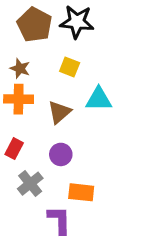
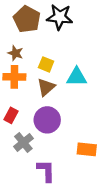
yellow square: (70, 67) -> (46, 64), moved
purple circle: (61, 154) -> (47, 120), size x1.5
orange rectangle: (81, 192) -> (87, 149), moved

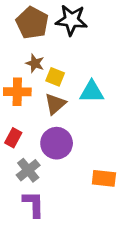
brown star: (16, 53) -> (35, 63), moved
purple L-shape: (46, 171) -> (34, 204), moved

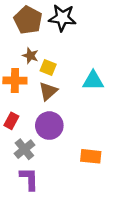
cyan triangle: (92, 92) -> (93, 81), moved

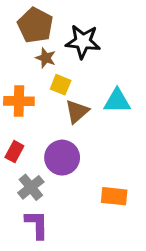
black star: (62, 18) -> (83, 42), moved
brown star: (30, 56) -> (46, 58), moved
brown triangle: (48, 91) -> (77, 111), moved

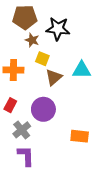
brown pentagon: (35, 25) -> (25, 17), turned -30

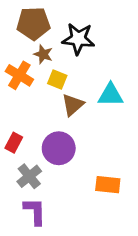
orange cross: (13, 70) -> (19, 75), moved, turned 30

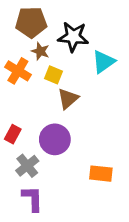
cyan triangle: (111, 95) -> (104, 62), moved, turned -35

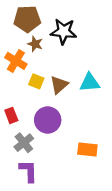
cyan triangle: (104, 62) -> (90, 83), moved, turned 30
yellow square: (54, 75) -> (36, 81), moved
red rectangle: (13, 134) -> (11, 115), turned -49

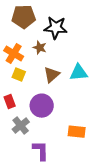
brown star: (35, 44) -> (40, 48), moved
yellow square: (36, 81) -> (19, 75), moved
purple L-shape: (28, 171) -> (41, 151), moved

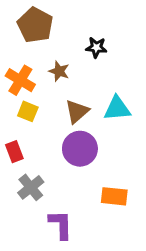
brown pentagon: (24, 17) -> (35, 25), turned 30
black star: (56, 28) -> (96, 47), moved, size x0.6
purple circle: (42, 106) -> (80, 149), moved

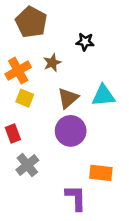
brown star: (59, 71) -> (52, 63), turned 30
orange cross: (20, 80) -> (18, 71), turned 30
purple L-shape: (61, 225) -> (76, 198), moved

